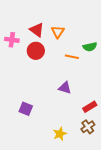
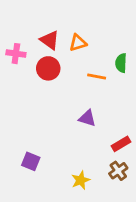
orange triangle: (58, 32) -> (78, 43), turned 40
green semicircle: (90, 47) -> (121, 63), turned 104
purple square: (26, 109) -> (31, 161), moved

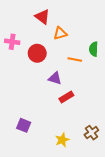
red triangle: (50, 40) -> (42, 17), moved
purple triangle: (87, 118) -> (55, 78), moved
red rectangle: (121, 144) -> (66, 97), moved

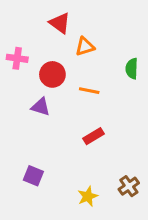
orange line: (75, 60) -> (89, 91), moved
purple triangle: (55, 78) -> (41, 107), moved

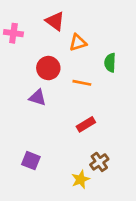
pink cross: (17, 58) -> (13, 33), moved
green semicircle: (132, 69) -> (110, 63), moved
brown cross: (129, 186) -> (99, 162), moved

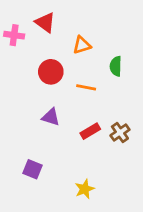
red triangle: (55, 21) -> (45, 22), moved
purple triangle: (38, 98) -> (51, 117), moved
brown cross: (99, 162) -> (120, 133), moved

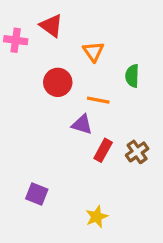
orange triangle: (82, 45) -> (93, 52), turned -48
purple triangle: (51, 117) -> (82, 124), moved
red rectangle: (90, 131) -> (103, 150), turned -30

